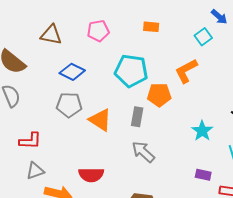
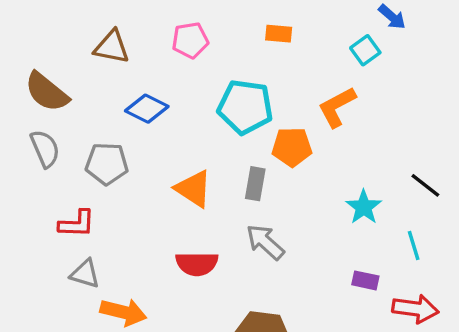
gray pentagon: (69, 105) -> (107, 164), moved
gray triangle: (35, 171) -> (85, 274), turned 36
red semicircle: (91, 175) -> (197, 264), moved

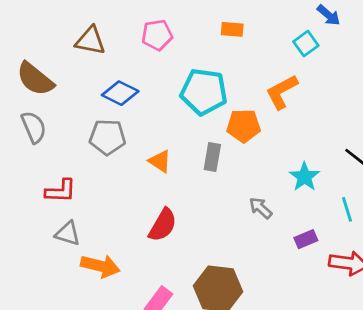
gray pentagon: (107, 164) -> (107, 137), moved
orange triangle: (194, 189) -> (160, 161), size x0.7
gray arrow: (265, 242) -> (261, 208), moved, size x0.7
red semicircle: (197, 264) -> (163, 225), turned -60
purple rectangle: (365, 280) -> (306, 239), turned -35

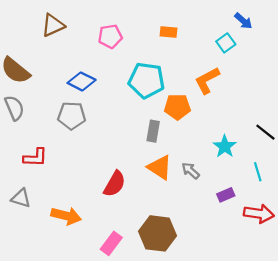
brown triangle: (90, 41) -> (53, 25), moved, turned -35
orange triangle: (160, 161) -> (160, 167), moved, size x1.4
gray triangle: (68, 233) -> (21, 198), moved

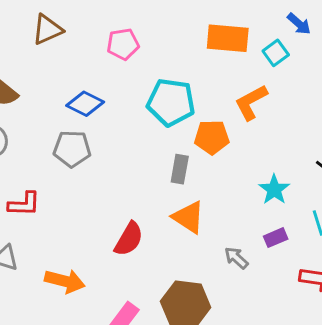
orange rectangle: (169, 32) -> (228, 38), moved, size x1.8
gray arrow: (191, 171) -> (236, 258), moved
purple rectangle: (226, 195) -> (276, 238), moved

